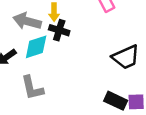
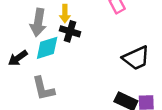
gray arrow: (27, 21) -> (38, 22), turned -96

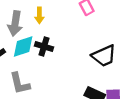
black cross: (70, 31) -> (44, 47), moved

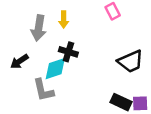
cyan diamond: (23, 47) -> (55, 69), moved

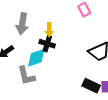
yellow arrow: (64, 20) -> (49, 30), moved

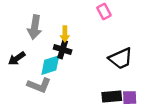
gray L-shape: (26, 76) -> (39, 85), turned -55
black rectangle: (91, 86) -> (112, 96), turned -30

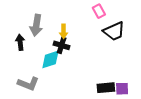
black arrow: (17, 58) -> (20, 42), moved, turned 119
black trapezoid: (121, 58) -> (114, 31), moved
gray L-shape: (39, 85) -> (28, 84), moved

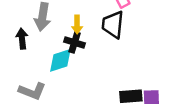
black trapezoid: (114, 31) -> (113, 25), moved, turned 120

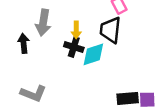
cyan diamond: (60, 60) -> (93, 54), moved

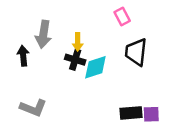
black trapezoid: (111, 30) -> (136, 52), moved

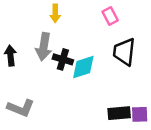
gray arrow: (43, 34) -> (44, 47), moved
yellow arrow: (78, 42) -> (55, 13), moved

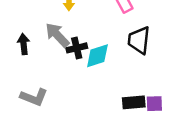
gray arrow: (44, 47) -> (57, 35), turned 128
black cross: (63, 59) -> (77, 48), turned -30

